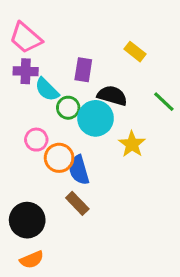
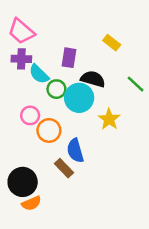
blue semicircle: (79, 170) -> (75, 151), moved
orange semicircle: (32, 260) -> (31, 203), moved

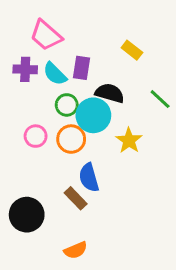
pink trapezoid: (21, 31) -> (46, 35), moved
cyan semicircle: (39, 74) -> (55, 74), moved
orange circle: (49, 130) -> (71, 139), moved
orange semicircle: (31, 203) -> (76, 250), moved

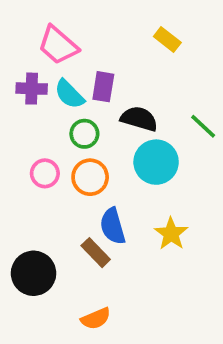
yellow rectangle: (132, 50) -> (167, 40), moved
cyan circle: (93, 115) -> (156, 162), moved
yellow star: (129, 141) -> (171, 234), moved

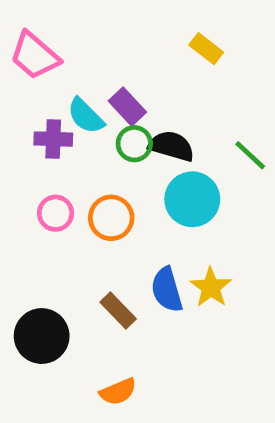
pink trapezoid: (58, 45) -> (35, 56), moved
purple rectangle: (103, 87) -> (127, 107), turned -52
purple cross: (32, 89) -> (53, 139), moved
green circle: (84, 134) -> (134, 144), moved
blue semicircle: (113, 226) -> (167, 290), moved

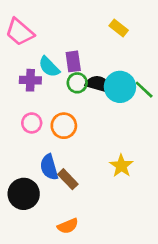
purple rectangle: (127, 107) -> (73, 61), turned 35
cyan circle: (192, 199) -> (120, 87), moved
blue semicircle: (167, 290) -> (49, 167), moved

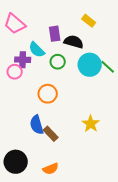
purple rectangle: (73, 61) -> (55, 34), moved
black semicircle: (99, 84) -> (74, 42), moved
pink circle: (32, 123) -> (15, 72), moved
black circle: (24, 194) -> (16, 162), moved

